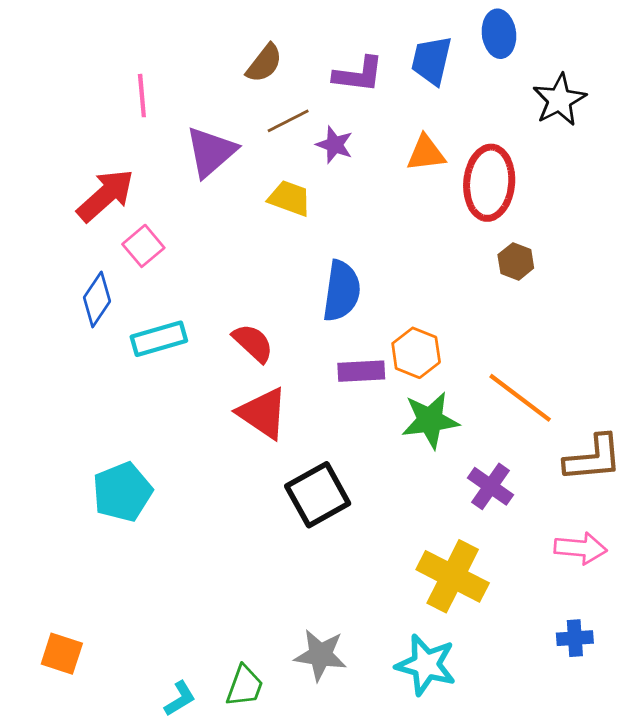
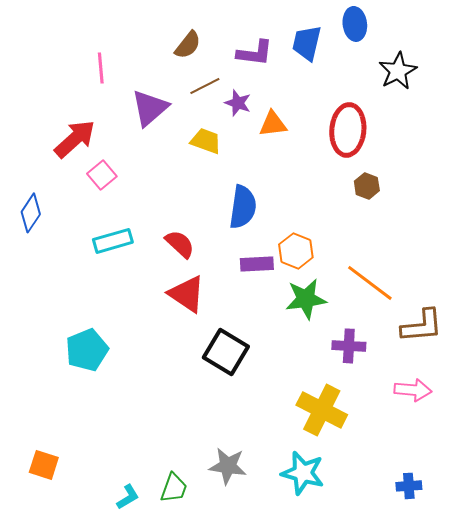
orange triangle: (426, 153) -> (273, 124), moved
blue diamond: (97, 299) -> (31, 213), moved
purple cross: (491, 486) -> (349, 346), turned -32
black square: (318, 495) -> (226, 352), turned -30
blue cross: (575, 638) -> (409, 486), moved

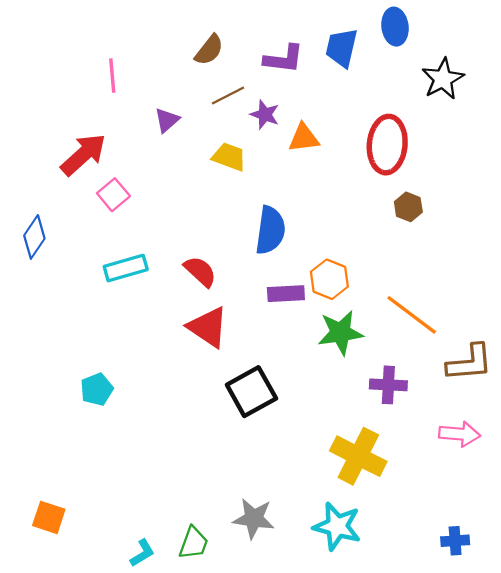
purple triangle: (150, 108) -> (167, 120), size x0.6
cyan pentagon: (87, 350) -> (97, 389), size x0.7
black square: (226, 352) -> (251, 392), turned 30

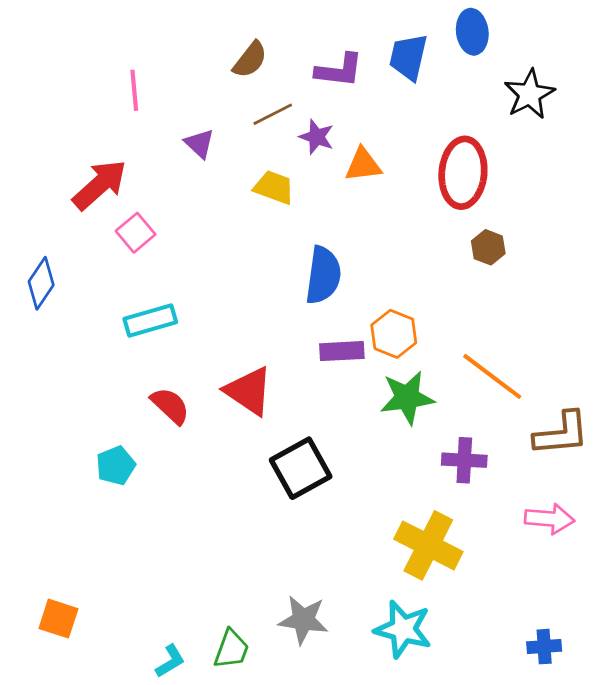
purple triangle: (167, 120) -> (199, 144), turned -36
red semicircle: (200, 271) -> (170, 406), moved

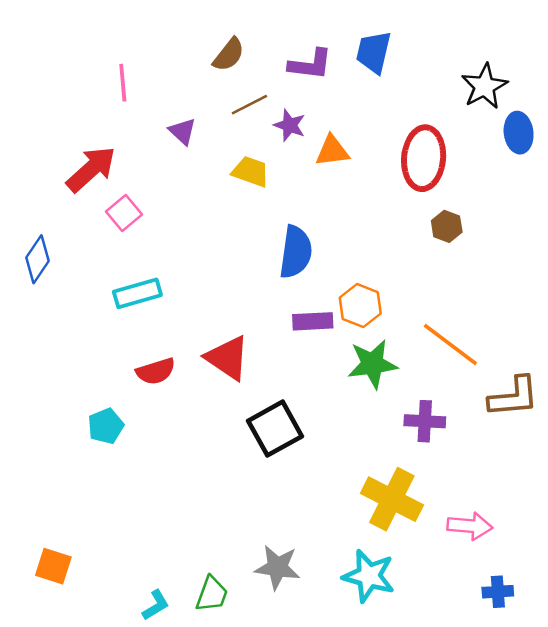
blue ellipse: (472, 32) -> (519, 133), moved
red semicircle: (170, 406) -> (156, 371), turned 120
pink arrow: (549, 519) -> (470, 526), moved

